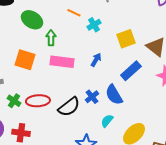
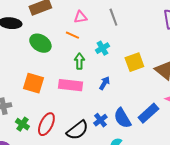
orange line: (74, 13) -> (72, 35), moved
green arrow: (51, 38) -> (79, 61), moved
blue rectangle: (131, 71) -> (148, 113), moved
red ellipse: (38, 101) -> (46, 124), turned -60

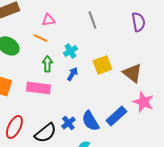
gray line: (113, 17) -> (92, 20), moved
blue arrow: (104, 83) -> (72, 74), moved

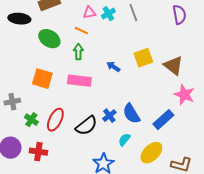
cyan cross: (70, 51) -> (108, 14), moved
green arrow: (47, 64) -> (78, 52), moved
blue arrow: (72, 74) -> (113, 67), turned -88
blue rectangle: (116, 116) -> (163, 120), moved

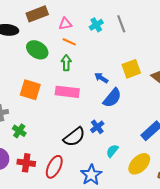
pink triangle: (89, 13) -> (65, 24), moved
blue semicircle: (131, 114) -> (112, 98), moved, turned -110
red ellipse: (55, 120) -> (54, 167), moved

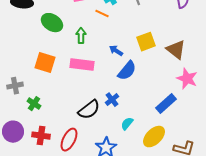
orange line: (69, 42) -> (102, 14), moved

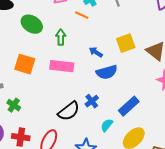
blue semicircle: (127, 71) -> (107, 72), turned 35
blue rectangle: (166, 104) -> (129, 106), moved

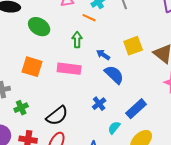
green arrow: (61, 37) -> (77, 40), moved
blue semicircle: (107, 72) -> (114, 75), turned -120
green cross: (14, 105) -> (21, 108), turned 32
black semicircle: (69, 111) -> (57, 116), moved

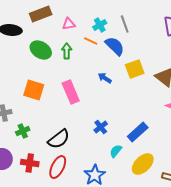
green arrow: (77, 40) -> (67, 51), moved
pink rectangle: (69, 69) -> (71, 92), turned 60
blue semicircle: (114, 75) -> (115, 46), moved

